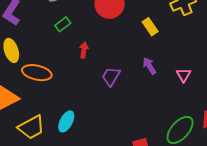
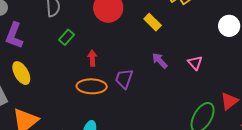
orange ellipse: (37, 73) -> (92, 86), moved

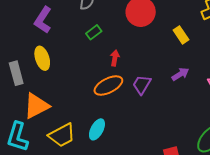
purple arrow: (160, 61) -> (180, 74), turned 90
orange ellipse: (92, 86) -> (108, 86), turned -40

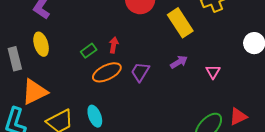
green rectangle: (94, 32) -> (89, 51), moved
yellow rectangle: (181, 35) -> (180, 23), size x1.6
cyan ellipse: (97, 129) -> (95, 116), turned -50

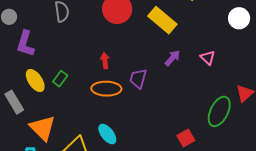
green rectangle: (89, 51) -> (60, 79), moved
orange ellipse: (107, 72) -> (106, 89), turned 44
orange triangle: (35, 92) -> (43, 128), turned -32

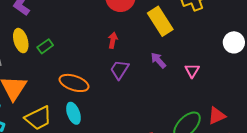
purple arrow: (172, 58) -> (158, 60), turned -102
red arrow: (105, 60) -> (113, 40), moved
orange ellipse: (106, 89) -> (74, 83), moved

